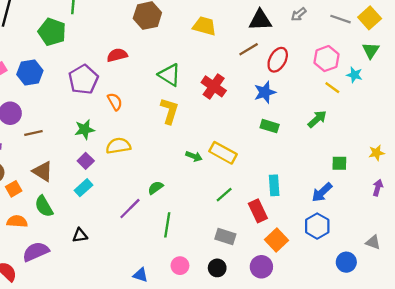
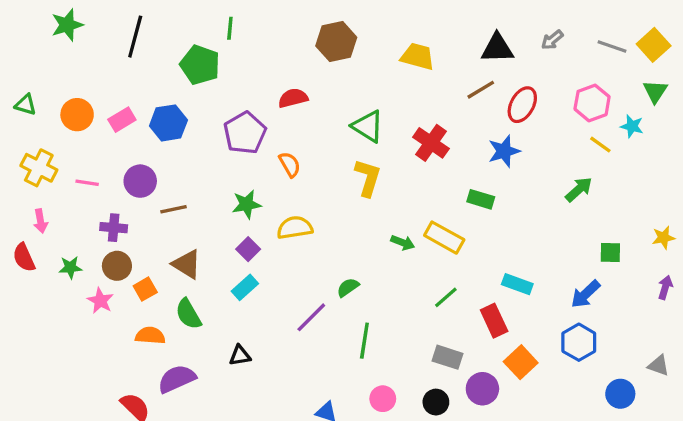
green rectangle: (270, 126) -> (481, 199), moved
cyan rectangle: (274, 185) -> (517, 284), turned -66
purple circle: (261, 267) -> (482, 389), moved

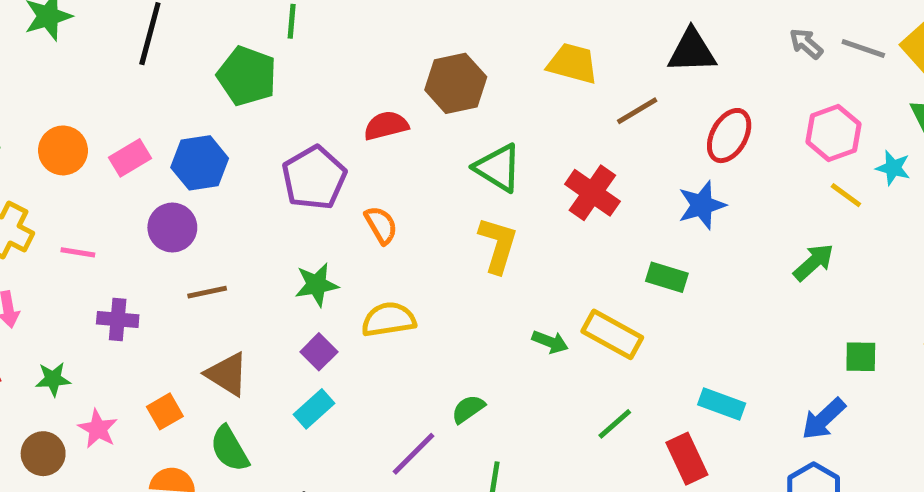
gray arrow: (552, 40) -> (806, 44), moved, turned 80
brown hexagon: (336, 42) -> (456, 83), moved
brown line: (481, 90) -> (637, 111), moved
purple circle: (140, 181) -> (172, 228), moved
brown circle: (117, 266) -> (43, 454), moved

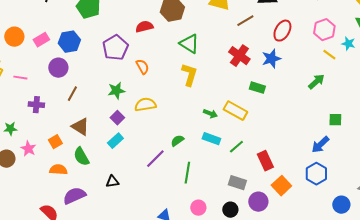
red cross: (592, 193) -> (239, 56), moved
brown line: (207, 292) -> (72, 94), turned -49
cyan rectangle: (722, 404) -> (211, 139), moved

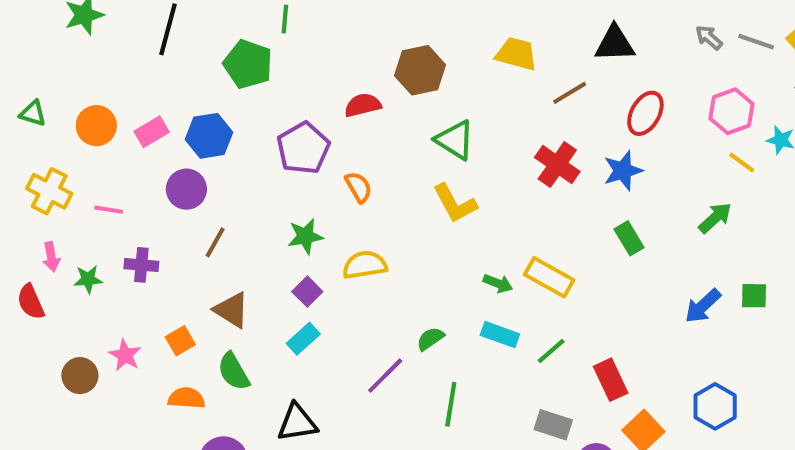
yellow L-shape: (189, 75) -> (455, 203), turned 135
green rectangle: (257, 88) -> (629, 238), moved, turned 42
green star: (10, 129) -> (88, 279), moved
blue arrow: (320, 145) -> (703, 306), moved
black triangle: (112, 182) -> (297, 423), size x1.5

